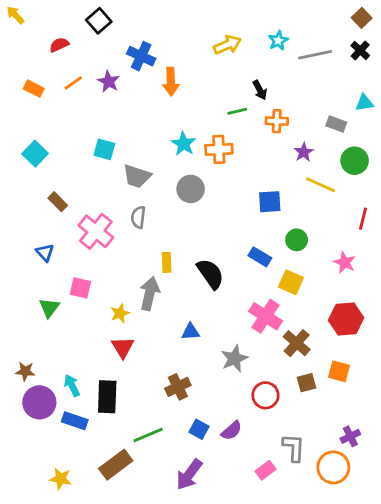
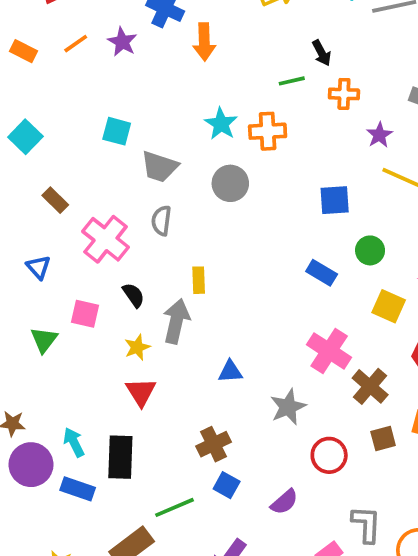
black semicircle: (210, 274) -> (133, 295), moved, size x0.6
yellow square: (291, 282) -> (389, 306), moved
blue square: (199, 429) -> (227, 485), moved

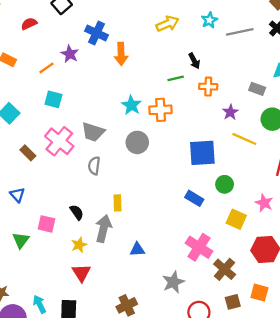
orange line: (76, 44) -> (46, 68), moved
cyan square: (117, 131) -> (53, 99), moved
blue square: (335, 200) -> (202, 153), size x1.4
pink cross: (106, 239) -> (59, 141), moved
blue triangle: (230, 371) -> (137, 250), moved

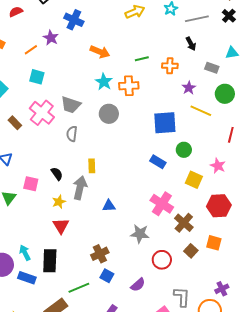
orange arrow: (121, 54) -> (100, 52), moved, turned -66
black arrow: (194, 61) -> (191, 44), moved
gray star: (173, 282) -> (140, 234), turned 30
brown square: (233, 302) -> (191, 251), turned -32

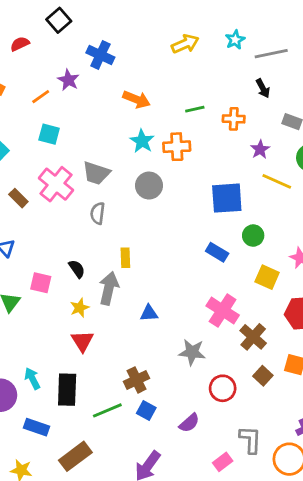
blue rectangle: (27, 278) -> (37, 427), moved
green line: (79, 288) -> (107, 410), moved

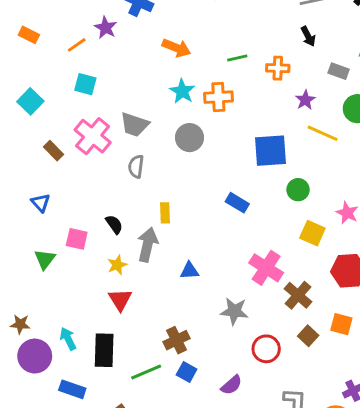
blue rectangle: (217, 252) -> (237, 203), moved

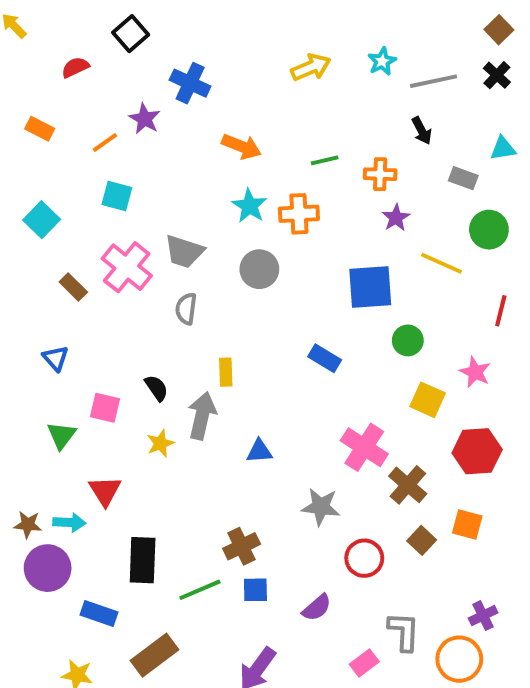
purple star: (305, 100) -> (396, 218), moved
red triangle: (120, 300) -> (105, 491), moved
cyan arrow: (68, 339) -> (69, 523), moved, turned 120
blue square: (187, 372) -> (255, 590), turned -30

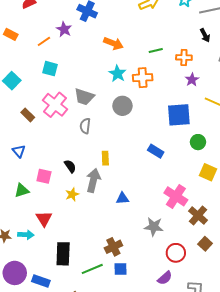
green triangle: (61, 435) -> (22, 190), turned 35
purple circle: (48, 568) -> (15, 273), moved
purple semicircle: (317, 608) -> (165, 278), moved

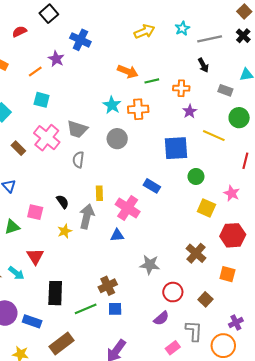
orange arrow: (113, 43) -> (128, 71), moved
pink cross: (176, 196) -> (128, 208), moved
cyan arrow: (26, 235) -> (16, 273), turned 35
brown square: (205, 244) -> (205, 299), moved

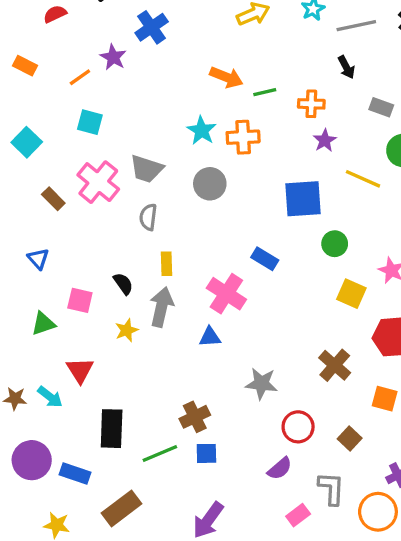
blue cross: (80, 40) -> (152, 27), turned 30
yellow rectangle: (99, 193) -> (167, 264), moved

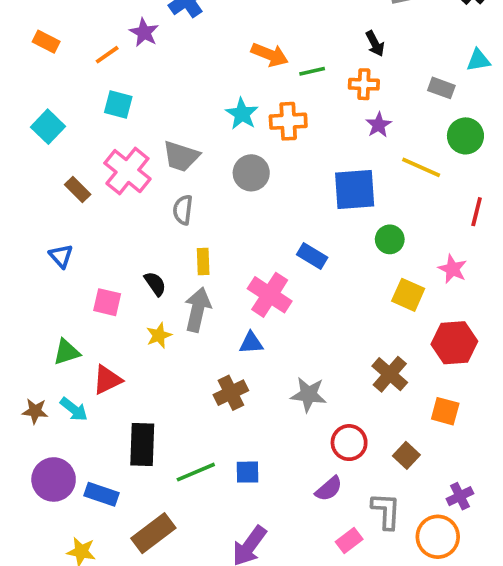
black arrow: (346, 67) -> (375, 44), moved
green triangle: (43, 324) -> (66, 352), moved
red triangle: (80, 370) -> (107, 380), turned 36
brown cross: (195, 417) -> (231, 393), moved

